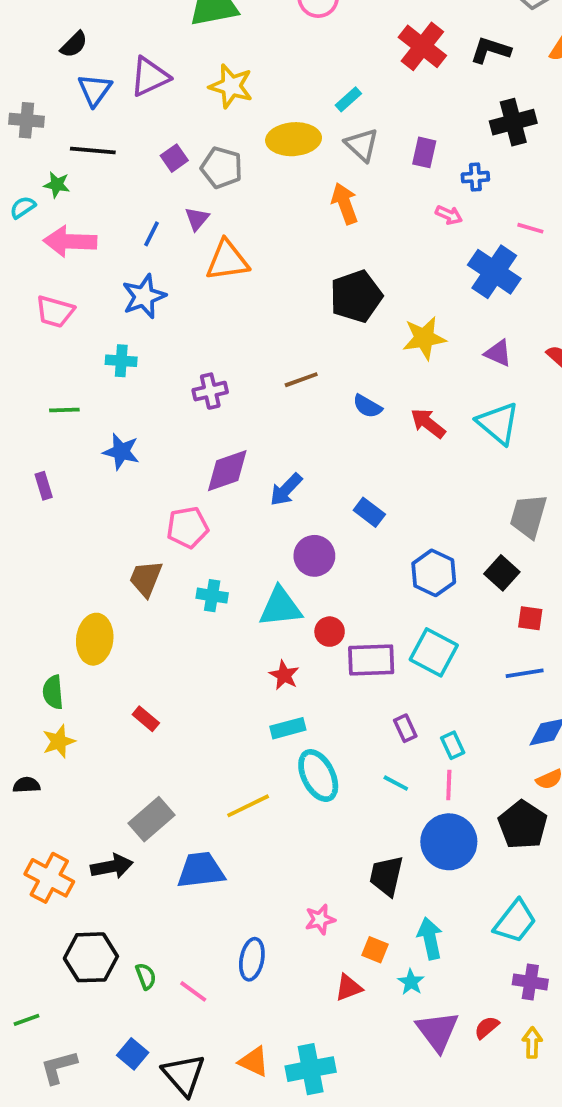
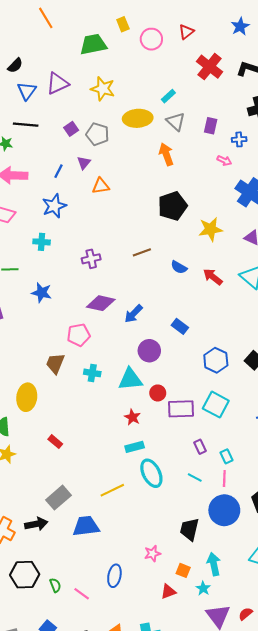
orange triangle: (227, 260) -> (101, 186), size x0.7
purple diamond: (227, 471) -> (101, 303), turned 32

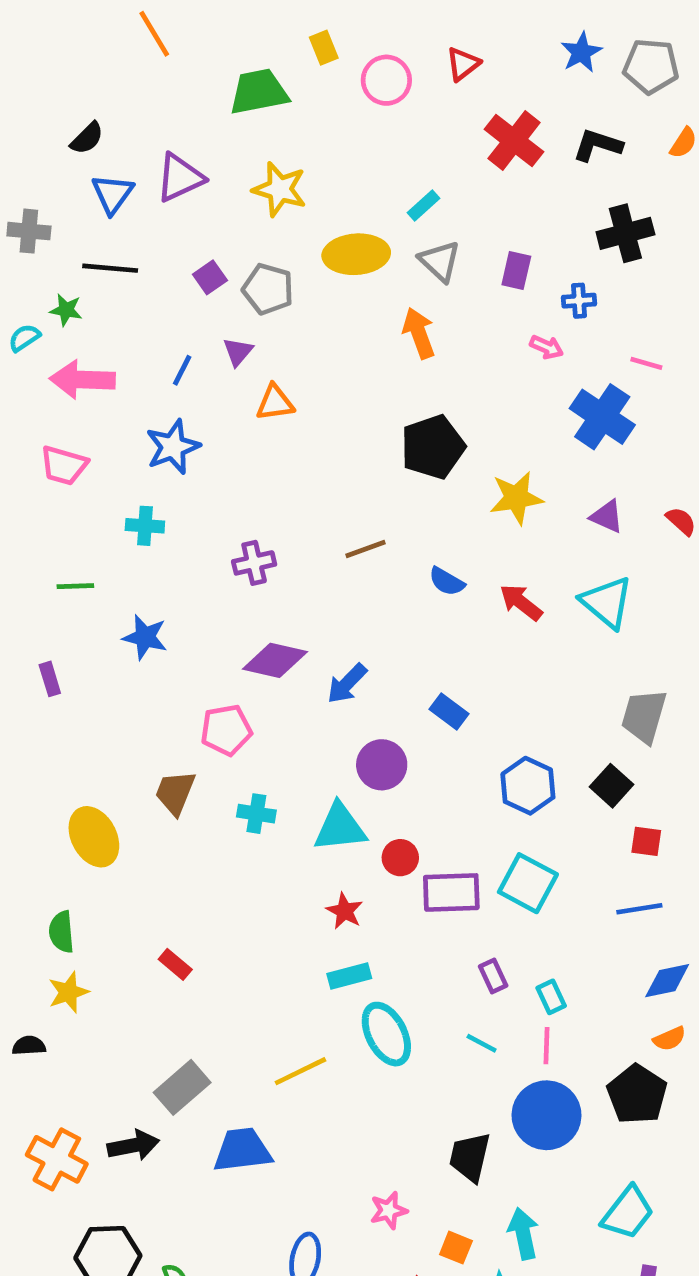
yellow ellipse: (27, 397) -> (94, 837), moved, turned -35

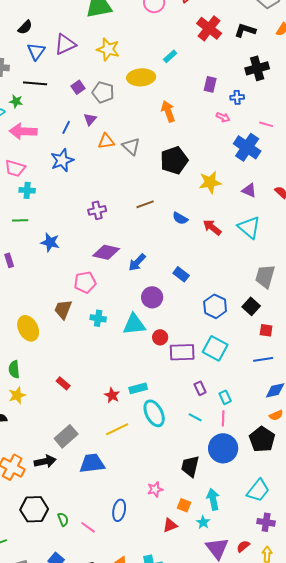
gray triangle: (440, 261) -> (131, 146), moved
cyan cross: (145, 526) -> (27, 190), moved
red star: (345, 911) -> (112, 395), moved

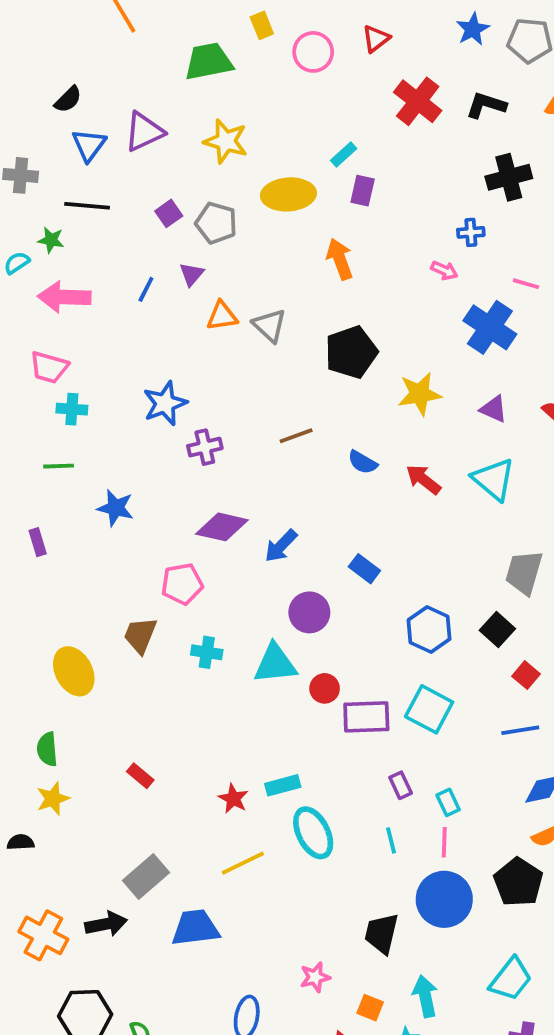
purple rectangle: (210, 84) -> (363, 191), moved
blue star: (62, 160) -> (165, 403), moved
red square: (266, 330) -> (526, 675), turned 32
cyan line: (195, 417) -> (391, 840), turned 48

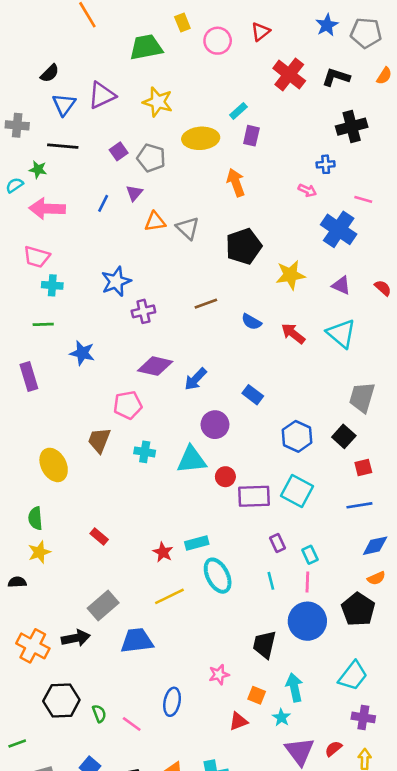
purple rectangle: (38, 542) -> (29, 376), size x1.5
red square: (526, 675) -> (363, 468), turned 36

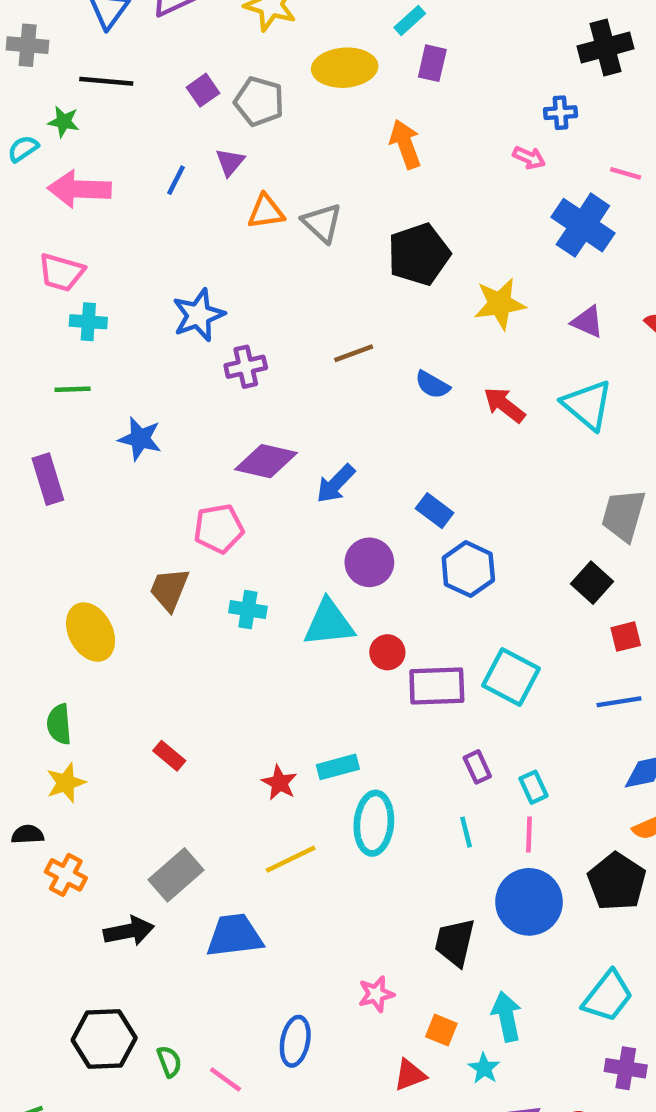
blue hexagon: (297, 436) -> (468, 569), moved
cyan ellipse: (218, 576) -> (374, 823), turned 32
orange cross: (33, 646) -> (66, 875), moved, size x0.7

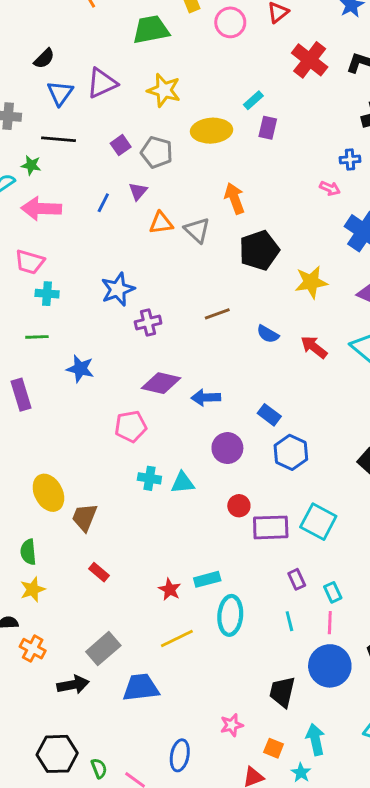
orange arrow: (405, 144) -> (235, 198), moved
blue arrow: (336, 484) -> (206, 398), turned 44
brown trapezoid: (169, 589) -> (85, 517), moved
cyan triangle: (329, 623) -> (183, 483), moved, size x0.7

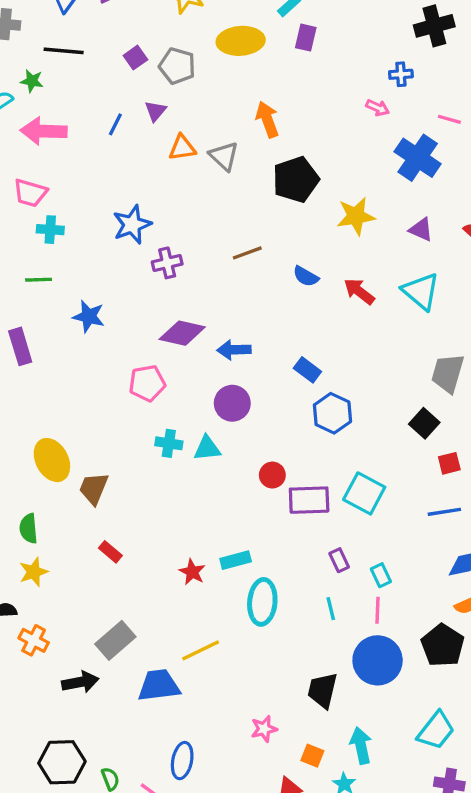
purple circle: (227, 448) -> (232, 403), moved
yellow line: (177, 638) -> (201, 650), moved
blue ellipse: (180, 755) -> (182, 761), moved

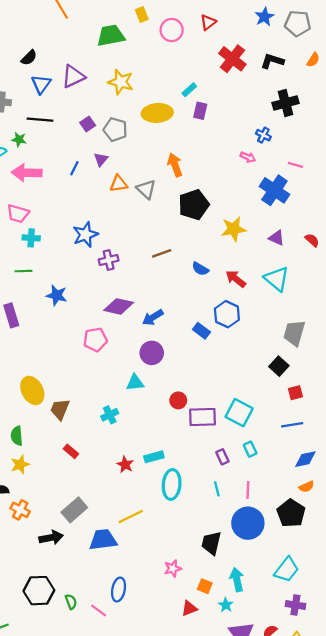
blue cross: (401, 74) -> (263, 135), turned 32
blue arrow: (234, 350) -> (153, 318), turned -30
blue hexagon: (332, 413) -> (227, 314), moved
cyan cross: (169, 443) -> (110, 415), moved, turned -35
cyan rectangle: (381, 575) -> (250, 449), moved

